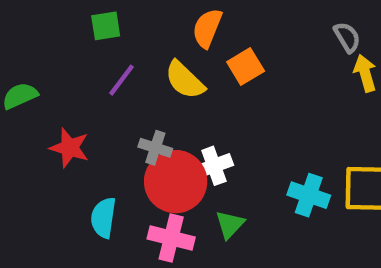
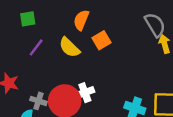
gray semicircle: (347, 37) -> (155, 25), size x1.5
gray cross: (155, 148) -> (38, 101), moved

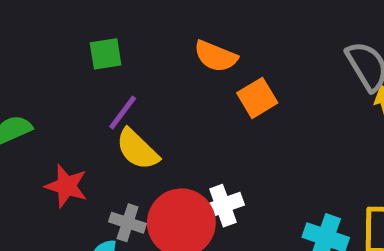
orange semicircle: (81, 20) -> (216, 56), turned -90
yellow semicircle: (69, 47) -> (137, 149), moved

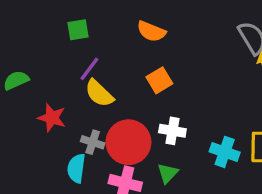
orange square: (257, 98) -> (159, 80), moved
white cross: (223, 206) -> (172, 131), moved, turned 30

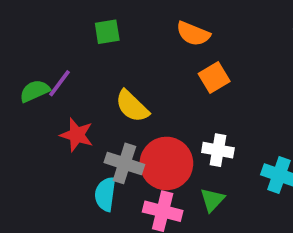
purple line: (89, 69) -> (59, 83), moved
orange square: (159, 80) -> (214, 78), moved
gray cross: (93, 142) -> (124, 163), size x1.4

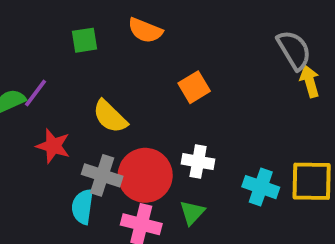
orange semicircle: (193, 34) -> (145, 30), moved

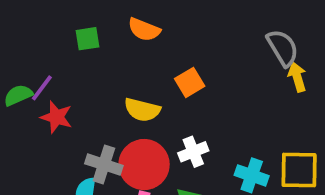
yellow semicircle: (110, 117) -> (142, 110), moved, turned -30
red star: (53, 146) -> (56, 117), moved
white cross: (198, 162) -> (193, 152), turned -32

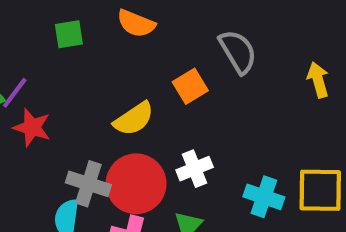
gray semicircle: (283, 48) -> (238, 52), moved
yellow semicircle: (142, 110) -> (134, 119), turned -48

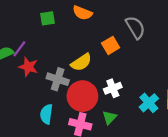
gray cross: (88, 184) -> (58, 79), moved
cyan cross: (264, 197) -> (149, 103), turned 30

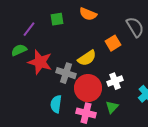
purple line: (19, 49) -> (29, 29), moved
red star: (28, 67) -> (40, 62), size x1.4

